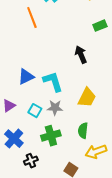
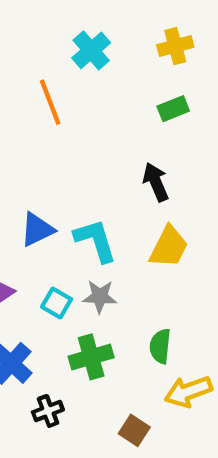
green rectangle: (100, 26) -> (173, 109), moved
yellow trapezoid: (87, 98) -> (169, 247), moved

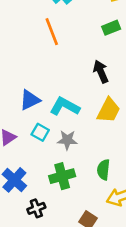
orange line: (50, 102) -> (52, 32), moved
cyan L-shape: (95, 240) -> (65, 106), turned -44
cyan square: (57, 303) -> (40, 132), moved

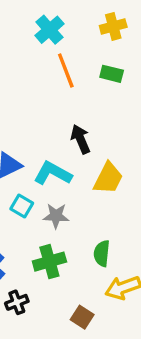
green rectangle: (111, 28) -> (112, 74), turned 36
orange line: (52, 32) -> (66, 71), moved
black arrow: (101, 72) -> (81, 139), moved

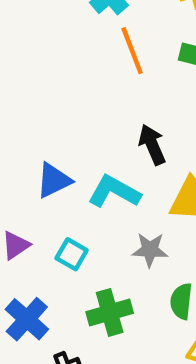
cyan square: (22, 206) -> (72, 254), moved
gray star: (56, 216) -> (150, 250), moved

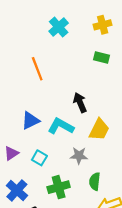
orange line: (132, 51) -> (37, 69), moved

